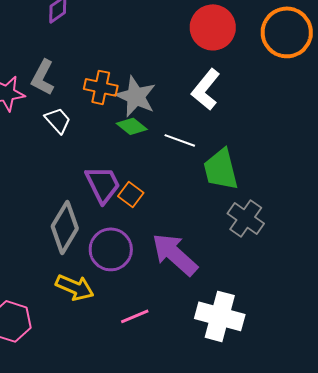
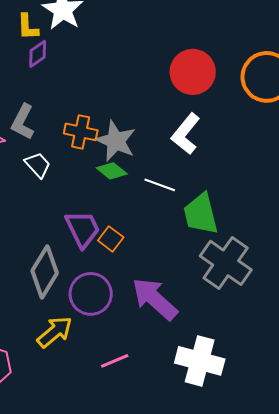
gray cross: (246, 218) -> (226, 263), size x1.4
yellow arrow: (75, 287) -> (55, 332), turned -63

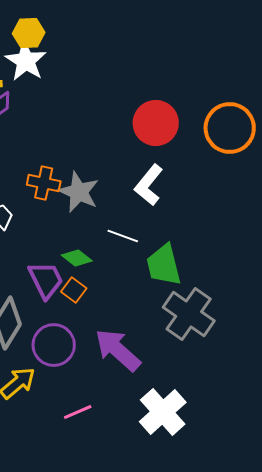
green diamond: (112, 171) -> (77, 258), moved
white cross: (200, 361) -> (163, 412), turned 33

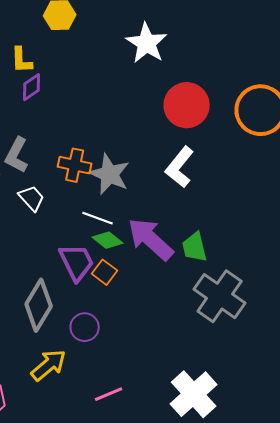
white star: (26, 61) -> (147, 43), moved
white line: (123, 236) -> (98, 218), moved
green trapezoid: (164, 265) -> (195, 247), size x0.7
purple circle: (54, 345) -> (85, 327), size x0.7
purple arrow: (118, 350) -> (151, 239), moved

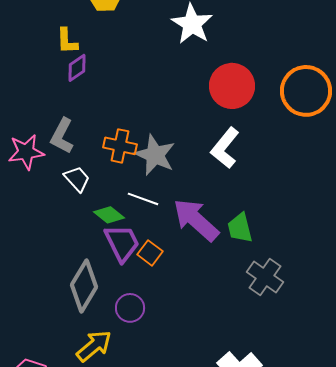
green diamond: (108, 240) -> (109, 215), moved
gray cross: (220, 296) -> (265, 277), size x0.7

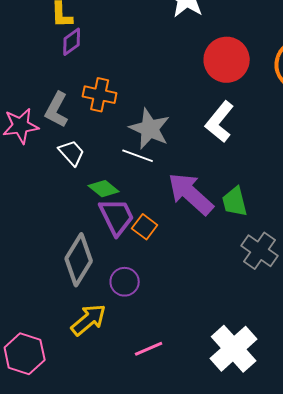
orange cross: (120, 146) -> (100, 95), moved
white line: (143, 199) -> (138, 156), moved

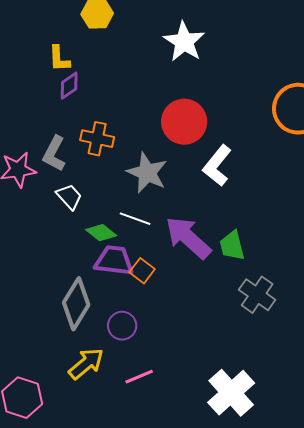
red circle: (227, 60) -> (184, 122), moved
white line: (138, 156) -> (135, 219), moved
purple trapezoid: (117, 217) -> (114, 261), turned -57
pink line: (149, 349) -> (139, 377), moved

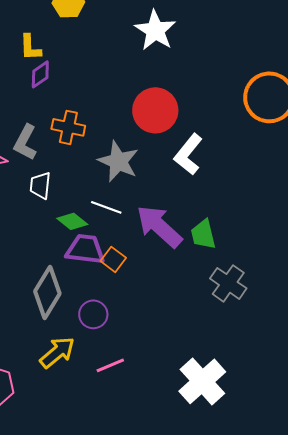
white trapezoid: (69, 197) -> (40, 185), turned -132

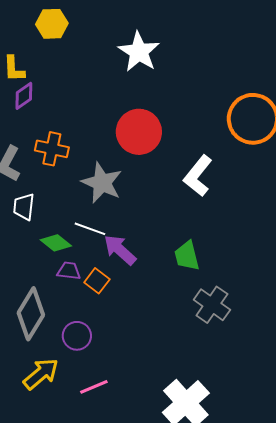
white L-shape: (188, 154) -> (198, 176), moved
purple arrow: (159, 226) -> (120, 250), moved, size x0.7
purple trapezoid: (85, 249) -> (69, 271), size x0.6

